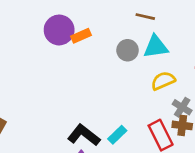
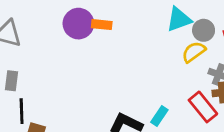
orange rectangle: (81, 36) -> (102, 25), turned 42
gray circle: (128, 50) -> (204, 30), moved

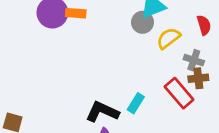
gray circle: (204, 30) -> (143, 22), moved

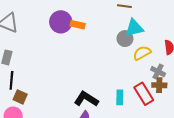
cyan rectangle: (136, 103) -> (120, 97), moved, turned -40

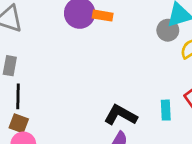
brown square: (20, 97) -> (19, 123), moved

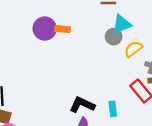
cyan rectangle: (166, 110) -> (113, 109), moved

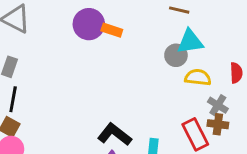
yellow semicircle: (133, 49) -> (198, 77), turned 30

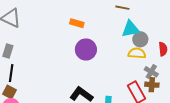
purple circle: (89, 24) -> (86, 50), moved
gray circle: (176, 55) -> (140, 39), moved

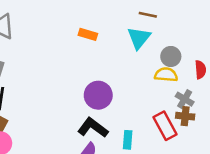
cyan triangle: (131, 29) -> (139, 38), moved, turned -42
purple circle: (86, 50) -> (98, 95), moved

